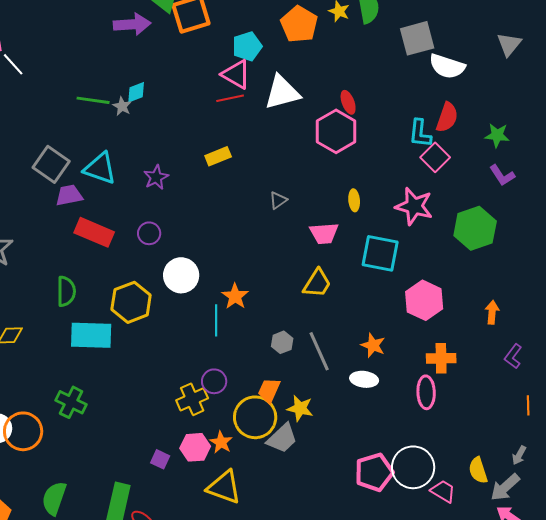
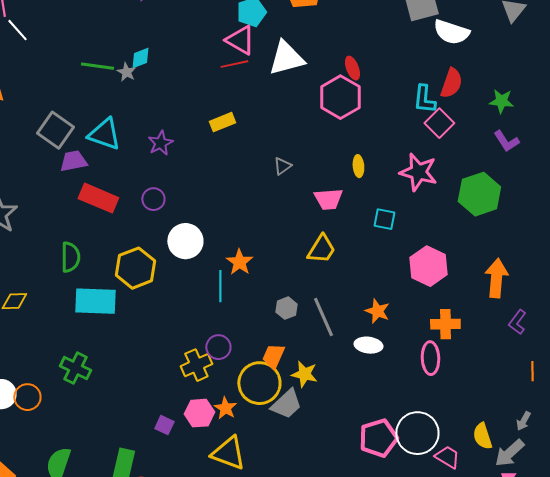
cyan square: (380, 253) -> (384, 219), size x0.6
orange arrow: (492, 312) -> (496, 278), size x1.6
orange circle: (23, 431) -> (27, 397), size x0.7

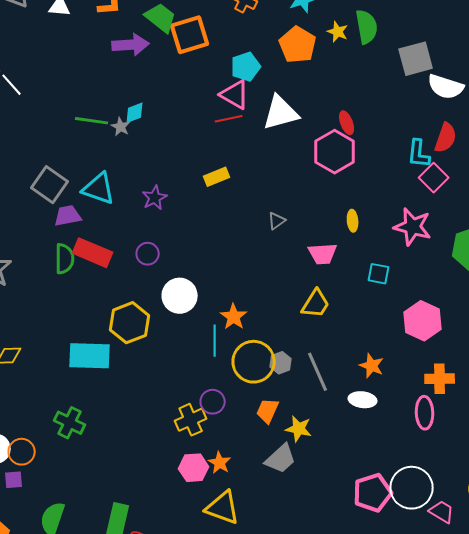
green semicircle: (70, 257) -> (65, 259), moved
yellow circle: (259, 383) -> (254, 362), moved
purple square: (164, 425) -> (14, 480), moved, turned -30

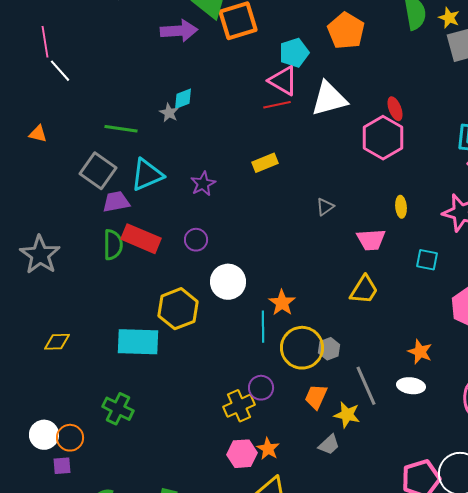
yellow star: (338, 32) -> (449, 18), moved
green line: (92, 121) -> (121, 129), moved
cyan triangle: (99, 189) -> (147, 175), turned -42
gray line: (318, 372) -> (366, 386), moved
gray trapezoid: (281, 459) -> (329, 445), size x0.7

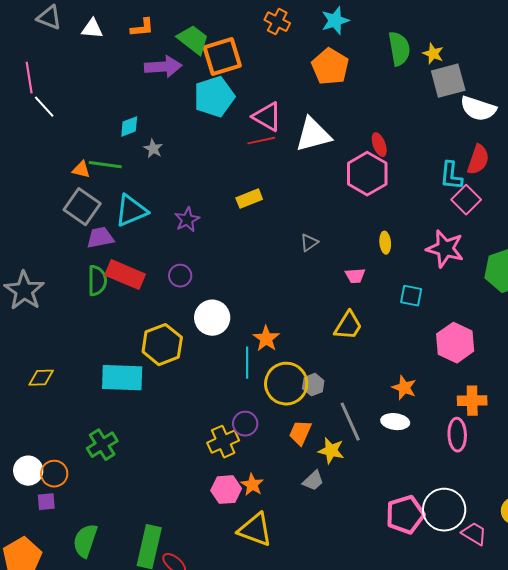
cyan pentagon: (294, 53) -> (214, 97), moved, size x1.4
cyan diamond: (183, 99) -> (129, 127), moved
orange triangle: (38, 134) -> (81, 170), moved
pink trapezoid: (371, 240) -> (355, 276), size x0.7
green cross: (118, 409) -> (102, 445), turned 32

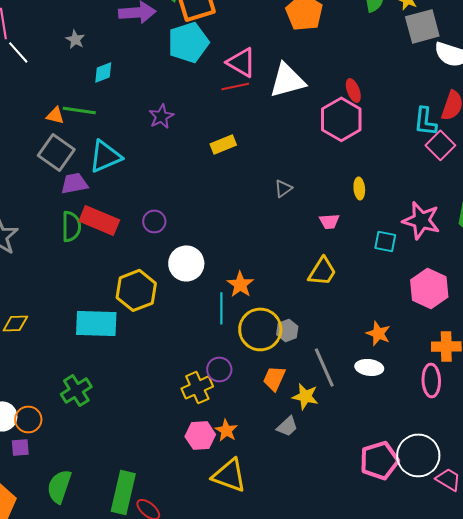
gray star: (153, 149) -> (75, 39), moved
purple star: (187, 220) -> (161, 116), moved
pink star: (445, 249) -> (421, 220), moved

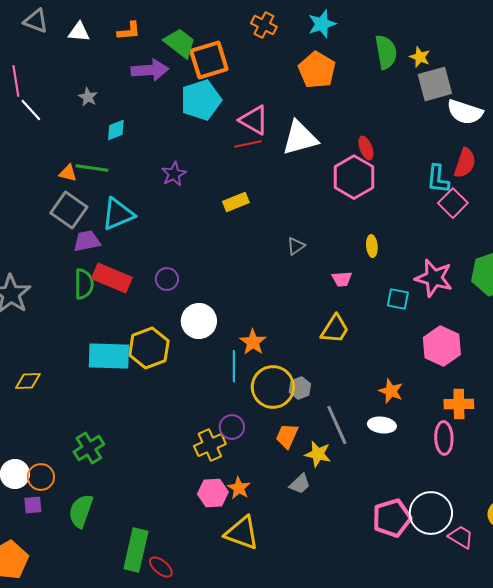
cyan rectangle: (96, 323) -> (109, 356), moved
green semicircle: (59, 486) -> (81, 511), moved

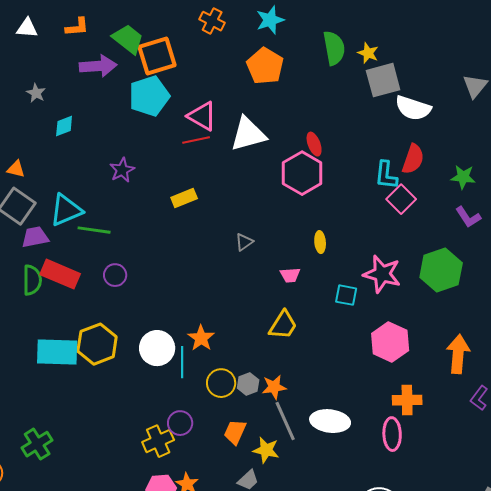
green line: (92, 168) -> (94, 230), moved
white circle: (199, 321) -> (157, 348), moved
yellow circle: (273, 387) -> (221, 383), size x0.7
orange star: (391, 391) -> (274, 387), moved, turned -30
white ellipse: (382, 425) -> (330, 421), size x1.4

